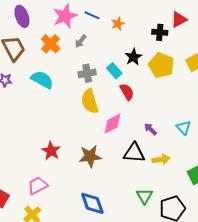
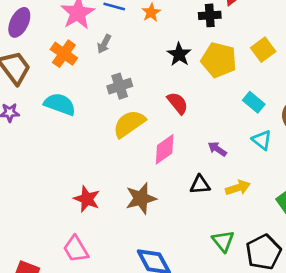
purple ellipse: (22, 16) -> (19, 22), turned 55
cyan rectangle: (114, 71) -> (254, 102), moved
yellow semicircle: (90, 101) -> (129, 124), turned 80
black triangle: (134, 153) -> (200, 185), size x0.7
pink trapezoid: (38, 186) -> (76, 249), turned -85

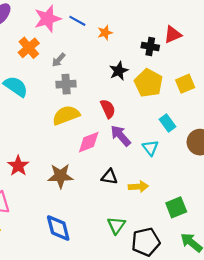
gray arrow: (104, 44) -> (59, 60), moved
cyan triangle: (262, 140) -> (150, 148), moved
purple arrow: (217, 149) -> (121, 136), moved, size x1.5

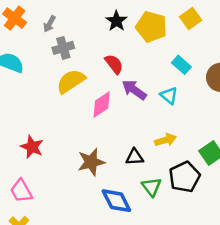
brown star: (61, 176) -> (91, 162), moved
black triangle: (109, 177) -> (135, 157), moved
blue diamond: (58, 228) -> (116, 201), moved
black pentagon: (146, 242) -> (185, 177), moved

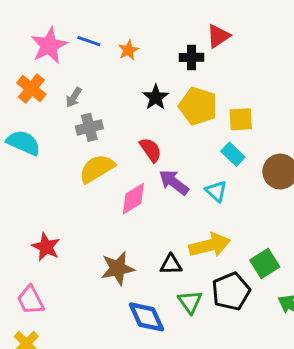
yellow square: (191, 18) -> (241, 119), moved, turned 30
yellow arrow: (166, 140) -> (210, 245), size x1.5

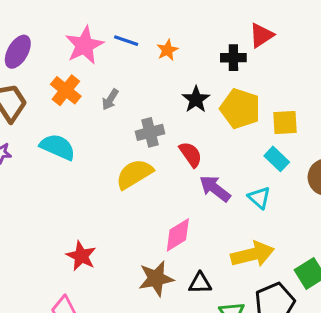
gray cross: (89, 127) -> (150, 132), moved
pink diamond: (133, 199) -> (178, 235), moved
black triangle: (171, 264) -> (200, 283), moved

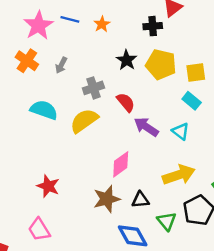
cyan semicircle: (58, 147) -> (44, 110), moved

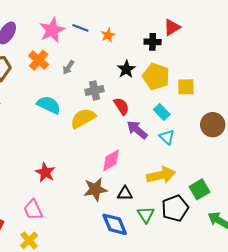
cyan rectangle: (192, 101) -> (162, 112), moved

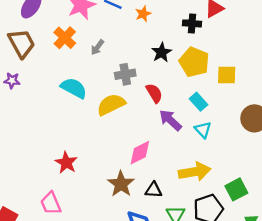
brown star: (95, 189) -> (121, 184), turned -30

